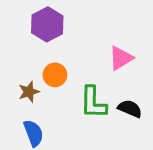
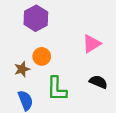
green L-shape: (93, 102) -> (57, 89), moved

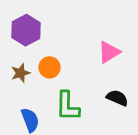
purple hexagon: (36, 18) -> (26, 30), moved
brown star: (22, 69) -> (20, 73), moved

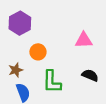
pink triangle: (109, 52) -> (84, 40), turned 30
brown star: (20, 73) -> (16, 70), moved

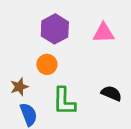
purple hexagon: (20, 23) -> (55, 29), moved
pink triangle: (84, 40) -> (103, 33), moved

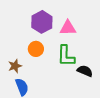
pink triangle: (103, 33) -> (68, 28), moved
green L-shape: (64, 101) -> (66, 56), moved

